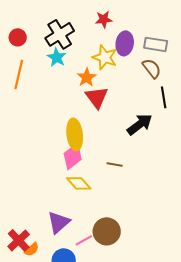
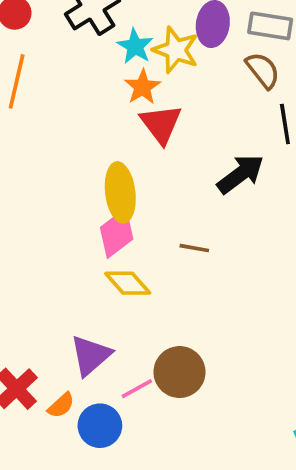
cyan star: (57, 57) -> (135, 46), moved
orange semicircle: (32, 249) -> (61, 405), moved

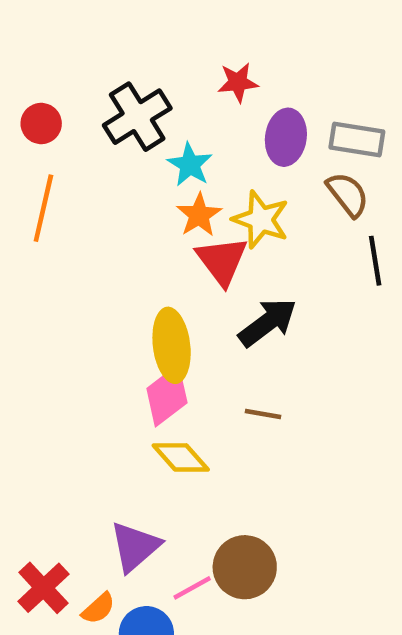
yellow star: (176, 50) -> (261, 220), moved
black arrow: (241, 174) -> (268, 322), moved

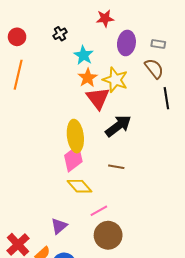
black cross: (137, 117) -> (60, 34), size x0.5
gray rectangle: (357, 140) -> (158, 44), size x0.6
purple triangle: (135, 547) -> (59, 226), size x0.7
pink line: (192, 588) -> (99, 211), moved

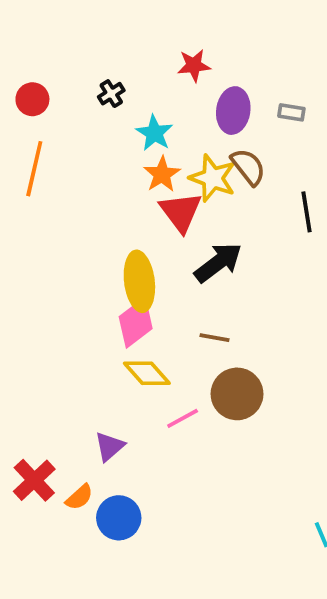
brown semicircle: (154, 69) -> (248, 167), moved
brown circle: (108, 235) -> (237, 394), moved

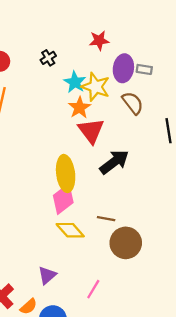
gray rectangle: (291, 112) -> (144, 69), moved
yellow star: (213, 178) -> (96, 87), moved
brown line: (214, 338) -> (106, 219), moved
pink line: (183, 418) -> (93, 289), moved, turned -30

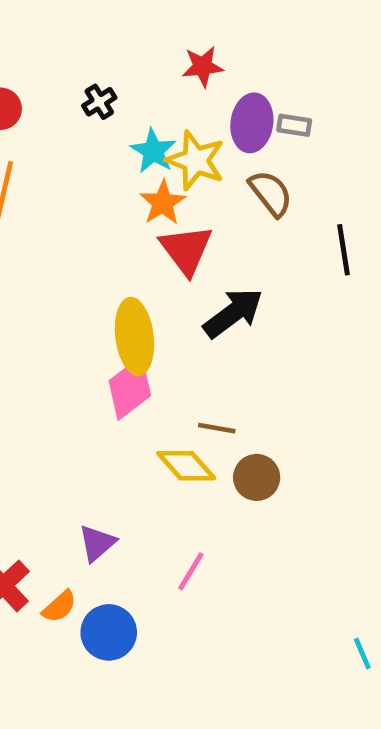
yellow diamond: (70, 230) -> (186, 466), moved
brown circle: (126, 243) -> (257, 477), size x0.7

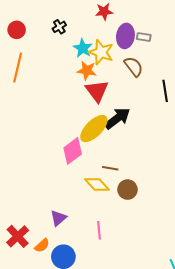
orange star: (163, 203) -> (87, 71), turned -30
yellow ellipse: (135, 337) -> (94, 129), moved, turned 52
pink line: (191, 571) -> (99, 230), turned -36

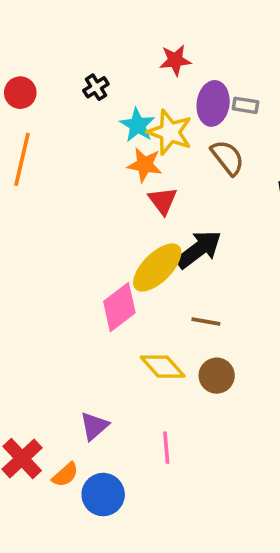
red triangle: (97, 91) -> (163, 201), size x0.7
brown line: (110, 168) -> (206, 322), moved

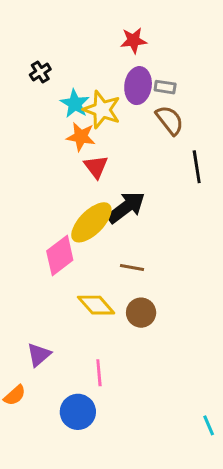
red star: (175, 60) -> (134, 40), moved
brown semicircle: (227, 158) -> (170, 120), moved
blue circle: (103, 495) -> (78, 412), moved

